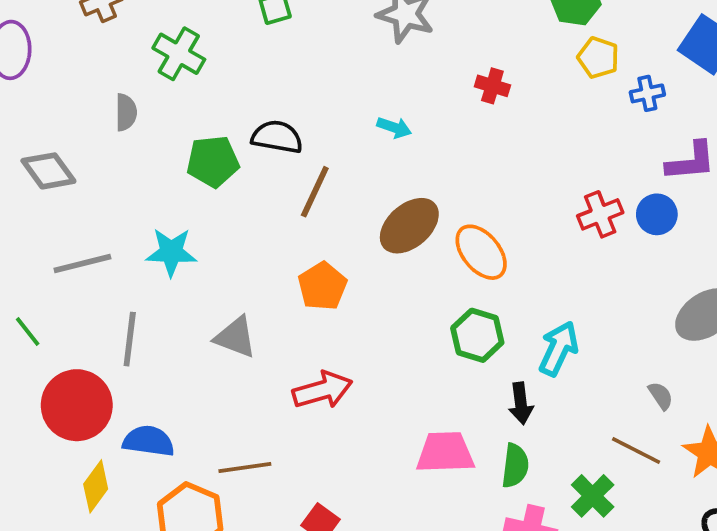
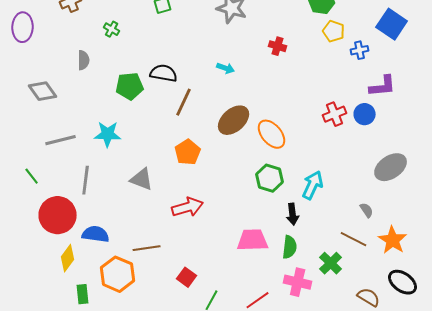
green cross: (179, 54) -> (112, 29), size x0.6

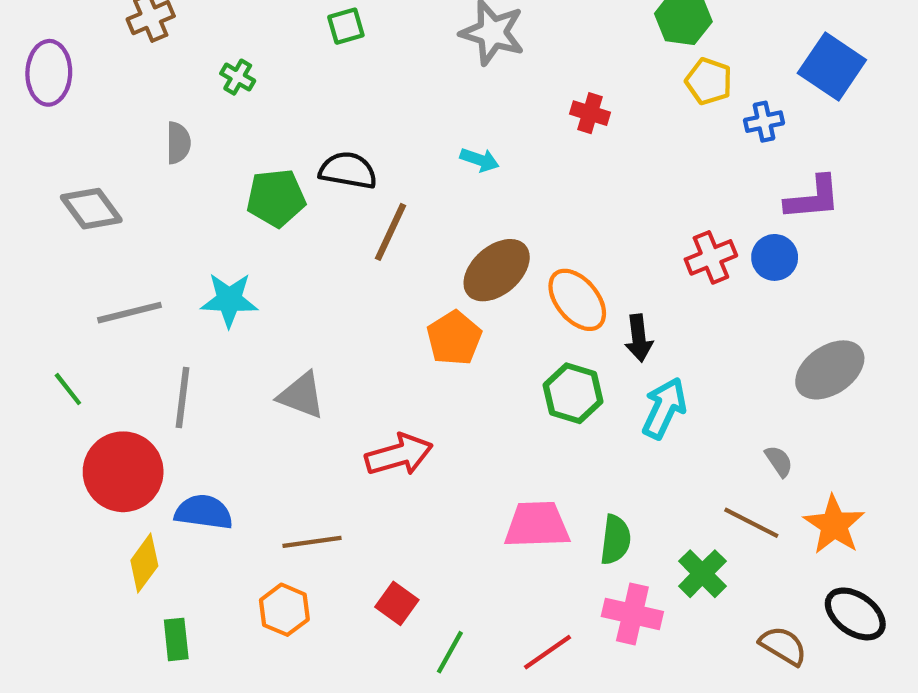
orange pentagon: (188, 152) -> (454, 338), moved
black arrow: (293, 214) -> (639, 338), moved
orange hexagon: (118, 274) -> (284, 610), moved, size x0.7

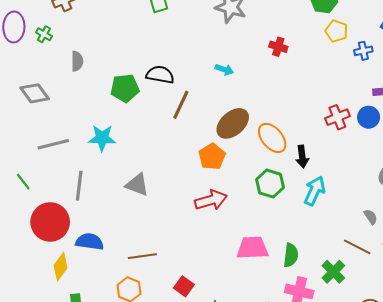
green cross: (238, 77) -> (44, 34), moved
red arrow: (399, 455) -> (211, 200), moved

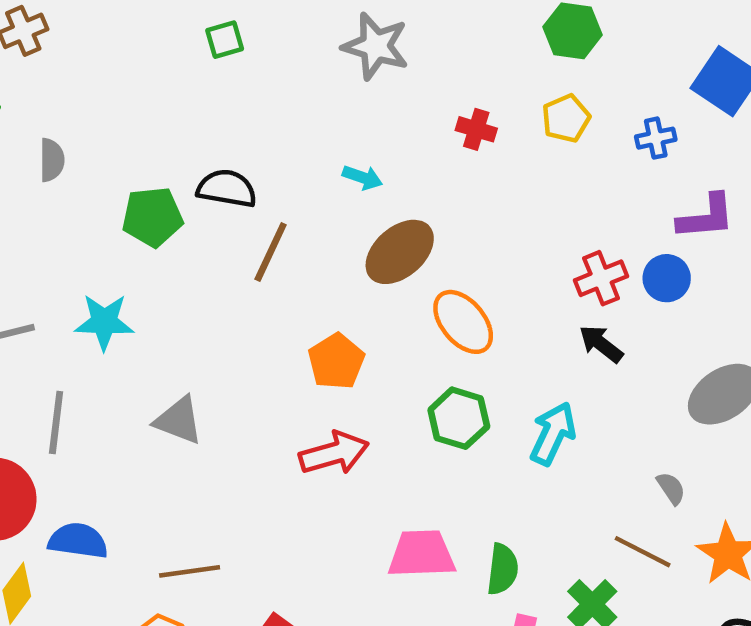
yellow pentagon: (336, 31) -> (566, 118), moved, turned 30
brown ellipse: (233, 123) -> (400, 252), moved
black arrow: (302, 157) -> (601, 344), moved, turned 135

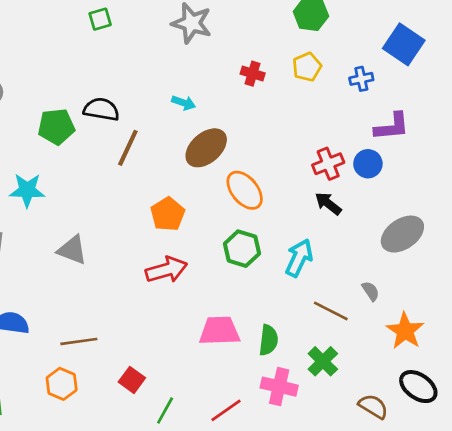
brown line: (643, 552) -> (331, 311), moved

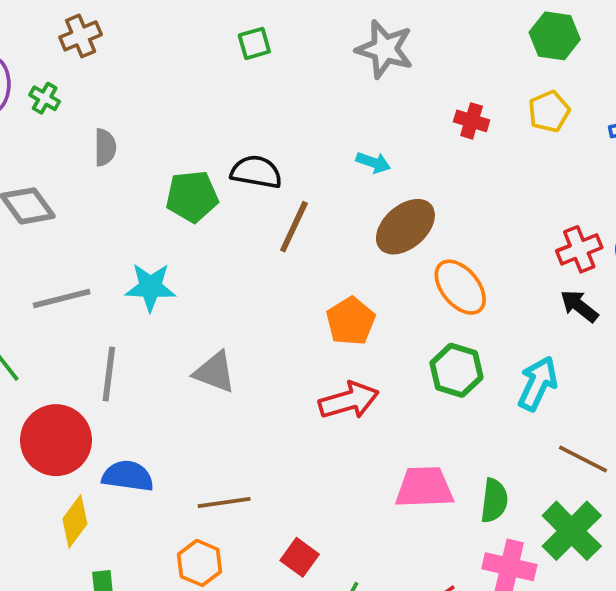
green cross: (323, 361) -> (572, 531), size x1.4

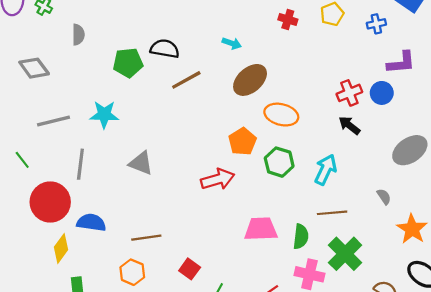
brown line: (294, 227) -> (186, 80), turned 36
orange ellipse: (460, 287) -> (281, 115), turned -36
orange pentagon: (351, 321) -> (242, 142), moved
brown line: (583, 459) -> (332, 213), moved, turned -32

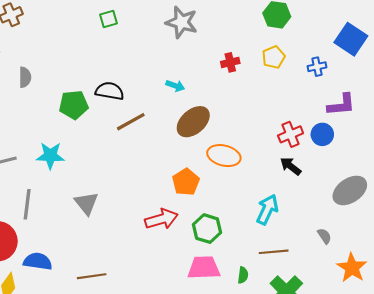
red cross: (288, 20) -> (230, 62), turned -30
green hexagon: (279, 162) -> (207, 229), moved
gray triangle: (141, 163) -> (86, 203), turned 30
green semicircle: (301, 237) -> (243, 275), size x0.7

